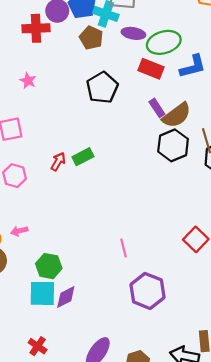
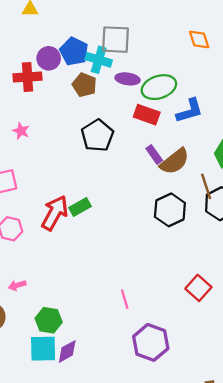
black hexagon: (173, 145) -> (170, 210), moved
red arrow: (58, 162) -> (55, 213), size x1.8

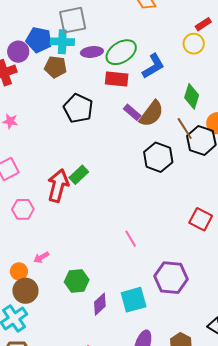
pink line: (125, 299) -> (131, 239), moved
cyan square: (43, 349) -> (134, 300), moved

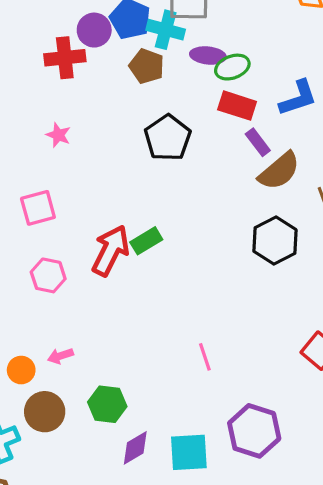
green ellipse: (121, 52) -> (232, 67), moved, size x0.7
purple rectangle: (132, 112) -> (258, 142), moved
brown circle: (25, 291) -> (45, 412), moved

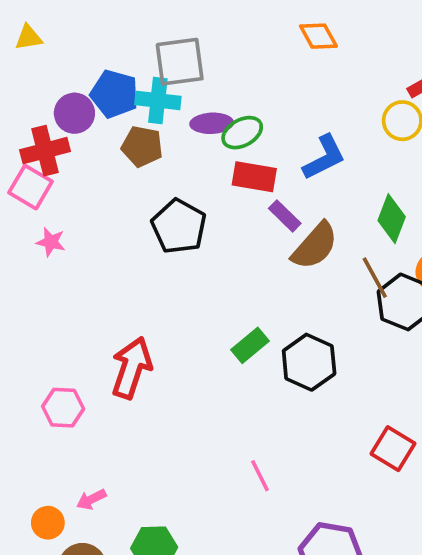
pink square: (38, 208) -> (30, 187), moved, turned -36
green rectangle: (146, 241) -> (250, 345), moved
black hexagon: (275, 241) -> (309, 362), moved

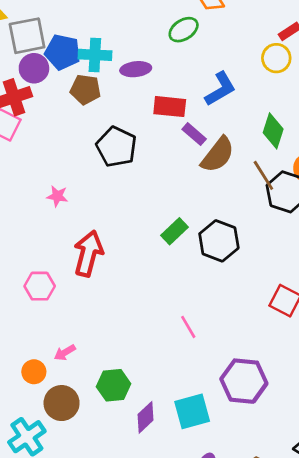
gray square: (180, 62) -> (27, 36), moved
green ellipse: (242, 133) -> (184, 30), moved
pink star: (51, 242) -> (57, 196), moved

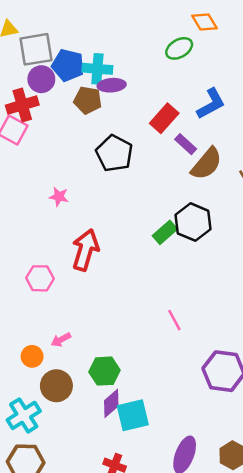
purple ellipse: (136, 69) -> (112, 85), moved
red rectangle: (170, 107) -> (164, 118), turned -56
black hexagon: (219, 241) -> (193, 222), moved
cyan square: (192, 411) -> (133, 415), moved
purple diamond: (146, 417) -> (111, 403), moved

